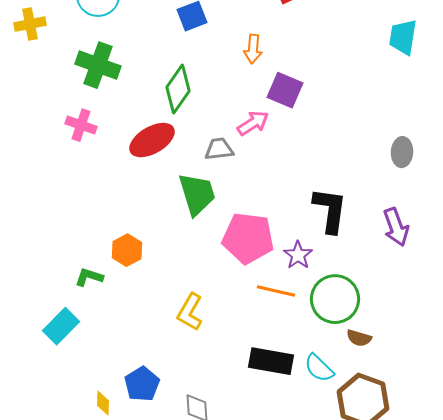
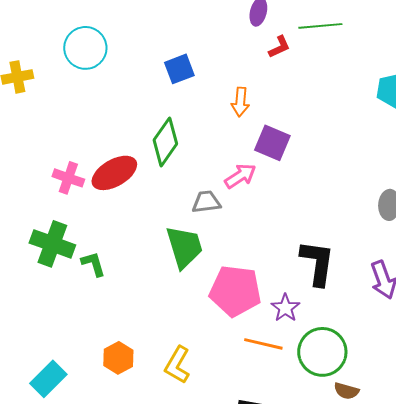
green cross: (98, 65) -> (52, 244), moved
red ellipse: (152, 140) -> (114, 173), moved
orange hexagon: (127, 250) -> (118, 358), moved
green L-shape: (89, 277) -> (93, 264), moved, turned 56

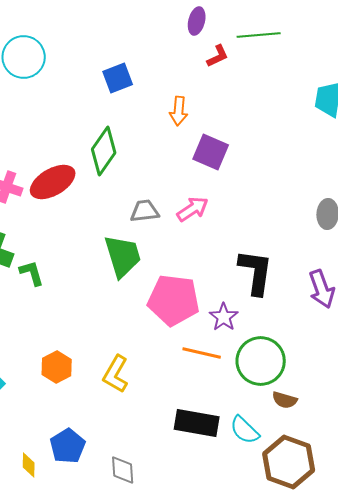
pink arrow: (240, 176) -> (193, 209), moved

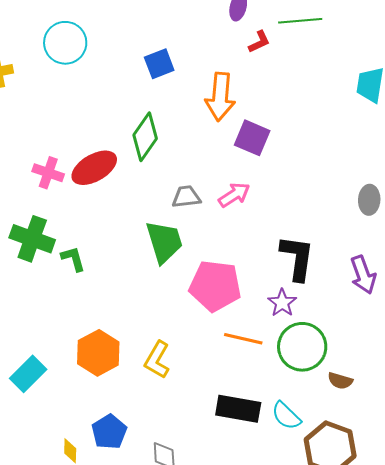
orange arrow: (179, 111) -> (220, 97), size x1.6
purple star: (224, 317) -> (282, 303), moved
orange hexagon: (57, 367) -> (98, 353), size x1.4
brown semicircle: (285, 400) -> (340, 381), moved

